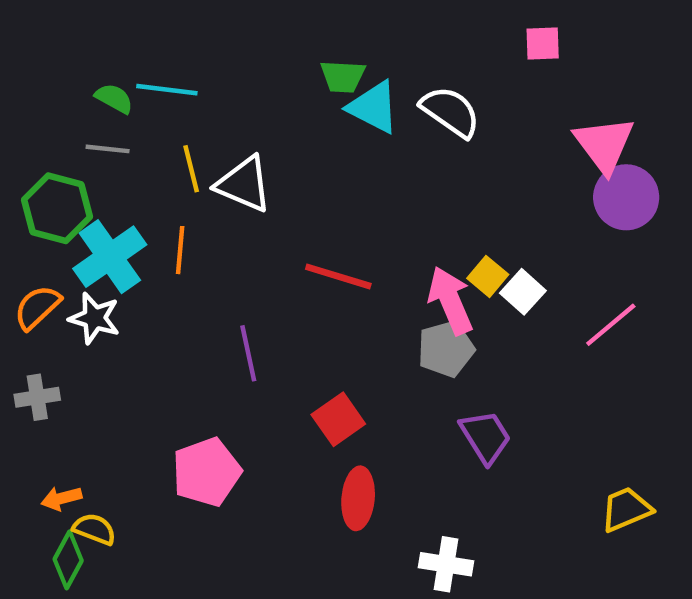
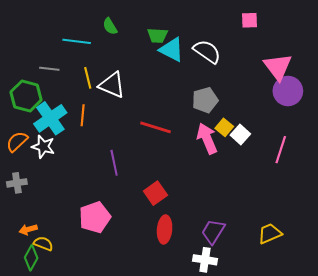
green semicircle: (114, 98) -> (110, 26), moved, turned -150
pink line: (611, 325) -> (281, 150), turned -32
gray pentagon: (446, 349) -> (205, 100), moved
purple trapezoid: (486, 437) -> (213, 231), moved, turned -116
yellow trapezoid: (626, 509) -> (270, 234), moved

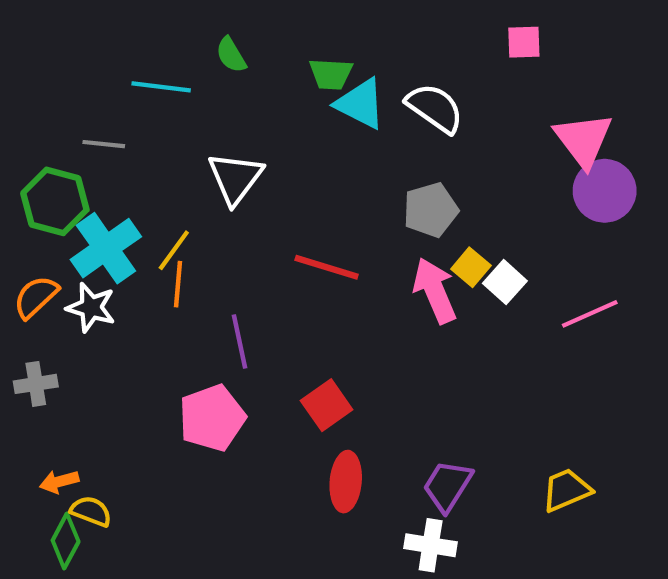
yellow line: (88, 78) -> (174, 250), moved, turned 50
white triangle: (112, 85) -> (235, 178), turned 44
orange line: (83, 115) -> (178, 284), moved
pink line: (281, 150) -> (590, 314), turned 48
pink pentagon: (95, 217) -> (212, 418), moved

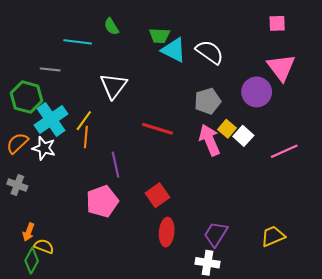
pink square: (524, 42) -> (277, 23), moved
purple circle: (605, 191) -> (257, 92), moved
gray cross: (36, 384) -> (17, 185), turned 30
orange arrow: (59, 482) -> (29, 232), turned -54

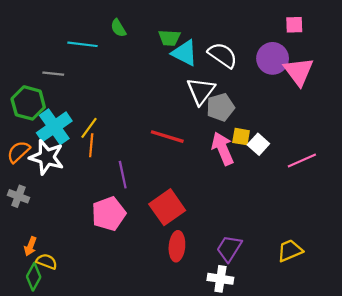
white triangle: (113, 86) -> (201, 91), moved
purple circle: (257, 92) -> (273, 58), moved
yellow square: (227, 129) -> (241, 137), turned -30
white star: (44, 148) -> (47, 157), size x1.4
red square: (157, 195) -> (167, 207), size x1.4

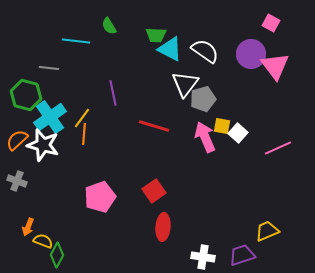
pink square: (294, 25) -> (271, 23), turned 30
purple line: (123, 175) -> (113, 93), moved
red square: (167, 207) -> (154, 191), size x0.7
purple trapezoid: (229, 248) -> (242, 255), moved, turned 40
green diamond: (34, 277) -> (57, 255), moved

